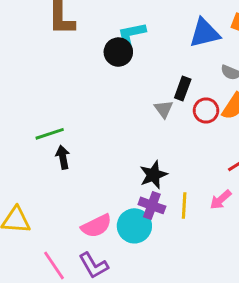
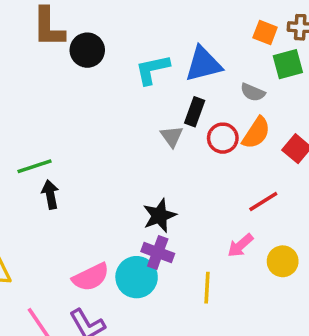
blue triangle: (205, 33) -> (203, 64), moved
cyan L-shape: (131, 34) -> (152, 69), moved
black circle: (118, 52) -> (87, 50), moved
yellow line: (184, 205) -> (207, 288), moved

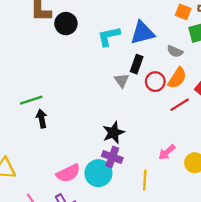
red line: (263, 201) -> (180, 105), moved

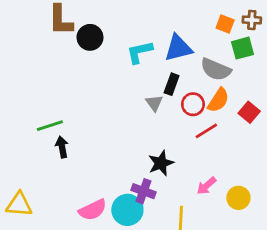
gray semicircle: (175, 51) -> (216, 69), size x1.6
red line: (180, 105) -> (206, 131), moved
black star: (113, 133) -> (161, 163), moved

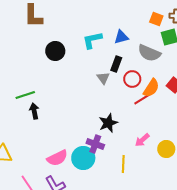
black circle: (90, 37) -> (55, 51), moved
blue triangle: (178, 48) -> (121, 37), size x0.7
orange semicircle: (218, 100) -> (151, 88), moved

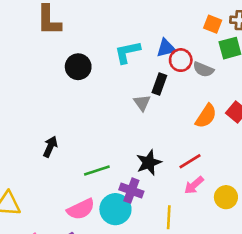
gray semicircle: (149, 53) -> (203, 69), size x0.7
red circle: (132, 79) -> (181, 60), moved
green line: (25, 95) -> (97, 171), moved
red line: (142, 99) -> (190, 161), moved
black arrow: (34, 111) -> (50, 147), turned 35

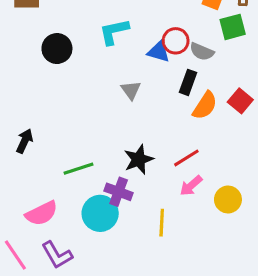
blue triangle: (166, 48) -> (159, 52), moved, turned 30
black rectangle: (159, 84) -> (188, 82), moved
pink semicircle: (81, 209) -> (42, 213), moved

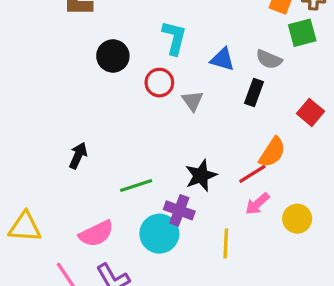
cyan L-shape: (114, 32) -> (174, 38), turned 116
red circle: (176, 41) -> (159, 83), moved
orange semicircle: (205, 106) -> (272, 152), moved

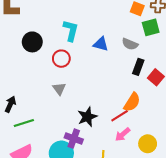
black rectangle: (254, 92) -> (138, 67), moved
gray triangle: (193, 101) -> (59, 89), moved
green line: (136, 185) -> (24, 123), moved

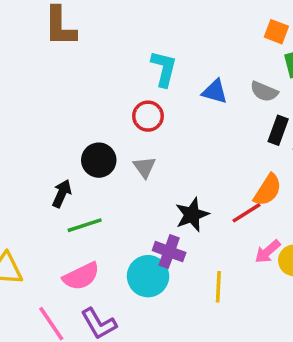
black circle: (32, 42) -> (99, 160), moved
pink arrow: (123, 134) -> (268, 252), moved

